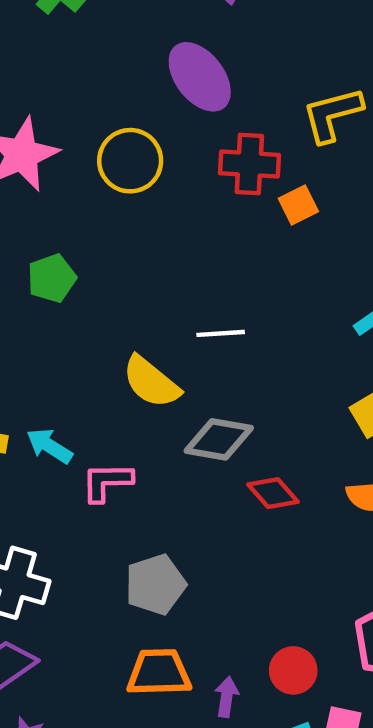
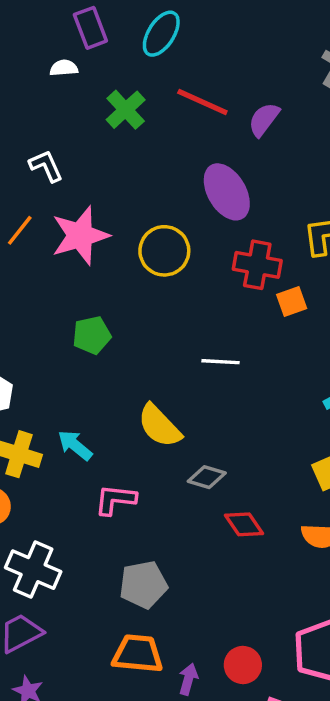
white line: (221, 333) -> (220, 362), moved
gray diamond: (219, 439) -> (207, 477), size x0.7
cyan arrow: (49, 446) -> (75, 445), moved

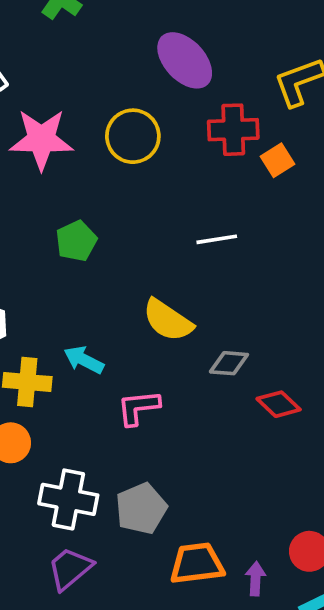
pink star: (80, 236) -> (41, 139), turned 30
gray pentagon: (143, 585) -> (141, 509), moved

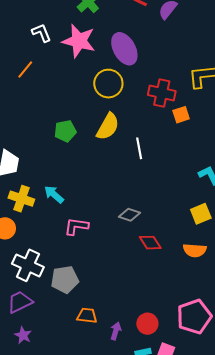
purple ellipse: (185, 60) -> (124, 49), moved
pink star: (41, 139) -> (79, 41), moved
white line: (217, 239) -> (139, 148), turned 75
yellow semicircle: (168, 320) -> (108, 127), moved, turned -108
orange trapezoid: (197, 564) -> (87, 316), size x0.7

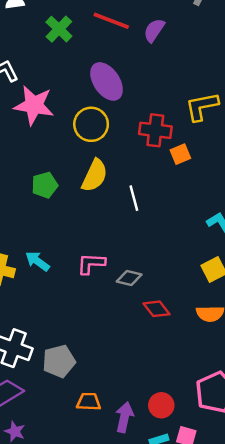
pink star: (79, 41) -> (34, 105), moved
pink L-shape: (76, 226) -> (91, 264), moved
purple arrow: (116, 331) -> (124, 417), size x1.4

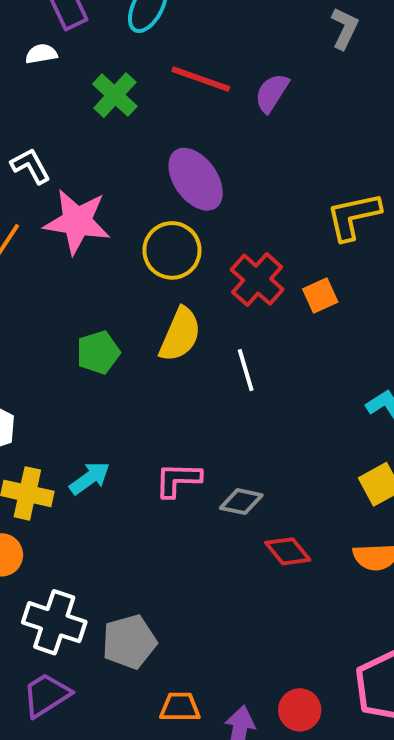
red cross: (155, 130) -> (257, 280), moved, turned 36
cyan arrow: (37, 261) -> (90, 478), turned 110

